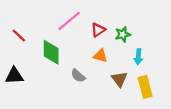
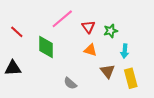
red triangle: (98, 30) -> (88, 27), turned -32
gray semicircle: (78, 76) -> (70, 83), moved

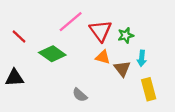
red triangle: (88, 27) -> (100, 31), size x1.5
green diamond: (46, 47) -> (52, 54), turned -55
brown triangle: (108, 71) -> (122, 69), moved

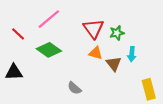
pink line: (71, 22) -> (49, 19), moved
yellow rectangle: (149, 89) -> (149, 89), moved

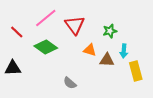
red triangle: (93, 29) -> (75, 25), moved
brown triangle: (114, 64) -> (107, 60), turned -49
yellow rectangle: (149, 89) -> (136, 71), moved

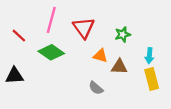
pink line: (46, 18) -> (51, 20), turned -35
cyan arrow: (124, 51) -> (149, 56), moved
gray semicircle: (70, 83) -> (96, 88), moved

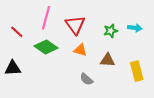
orange triangle: (100, 56) -> (80, 50), moved
cyan arrow: (149, 56) -> (135, 28), moved, turned -88

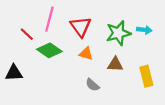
green star: (111, 31) -> (118, 33), size x1.6
red line: (17, 32) -> (27, 34), moved

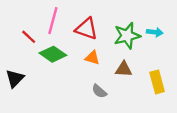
red triangle: (81, 27) -> (87, 29), turned -35
black triangle: (14, 73) -> (15, 78), turned -42

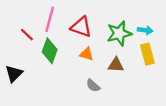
green diamond: (53, 54) -> (50, 51), turned 75
yellow rectangle: (157, 82) -> (147, 54), moved

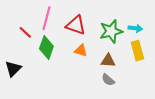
gray semicircle: (93, 86) -> (108, 80), moved

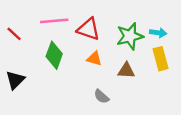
pink line: (46, 18) -> (54, 21), turned 70
red line: (25, 32) -> (14, 34), moved
gray semicircle: (108, 80) -> (101, 96), moved

